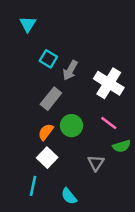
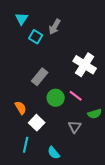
cyan square: (48, 59) -> (36, 37), moved
gray arrow: (70, 70) -> (55, 27), moved
pink line: (109, 123) -> (76, 96), moved
orange semicircle: (46, 132) -> (21, 108), moved, turned 112

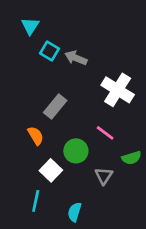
gray arrow: (55, 27) -> (76, 58), moved, turned 84
green circle: (56, 98) -> (76, 151), moved
orange semicircle: (21, 108) -> (36, 136), moved
cyan semicircle: (54, 153) -> (75, 212), turned 56

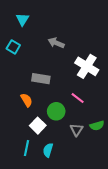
cyan square: (50, 51) -> (13, 47), moved
gray rectangle: (55, 107) -> (41, 79), turned 60
green semicircle: (131, 158) -> (97, 126), moved
cyan semicircle: (75, 212) -> (48, 150), moved

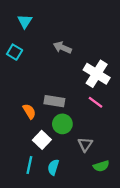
gray rectangle: (41, 79) -> (54, 101), moved
pink line: (78, 98) -> (95, 102), moved
green semicircle: (97, 126) -> (101, 166), moved

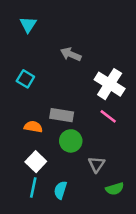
cyan square: (15, 52) -> (25, 79), moved
orange semicircle: (29, 111) -> (33, 127), turned -49
white square: (42, 140) -> (36, 162), moved

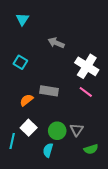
orange semicircle: (33, 127) -> (27, 100), turned -48
green circle: (71, 141) -> (57, 131), moved
cyan line: (33, 188) -> (12, 141), moved

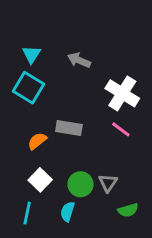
cyan triangle: (22, 19) -> (31, 54), moved
cyan square: (20, 62) -> (29, 88), size x1.5
cyan line: (12, 141) -> (27, 213), moved

